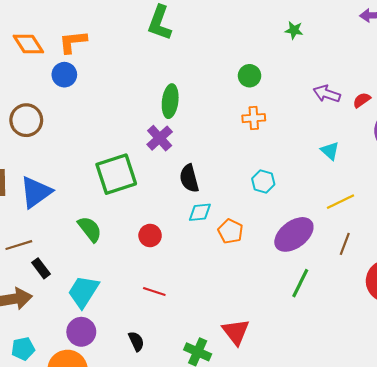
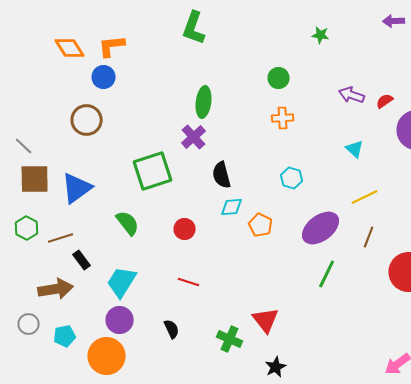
brown circle: (26, 120) -> (87, 120), moved

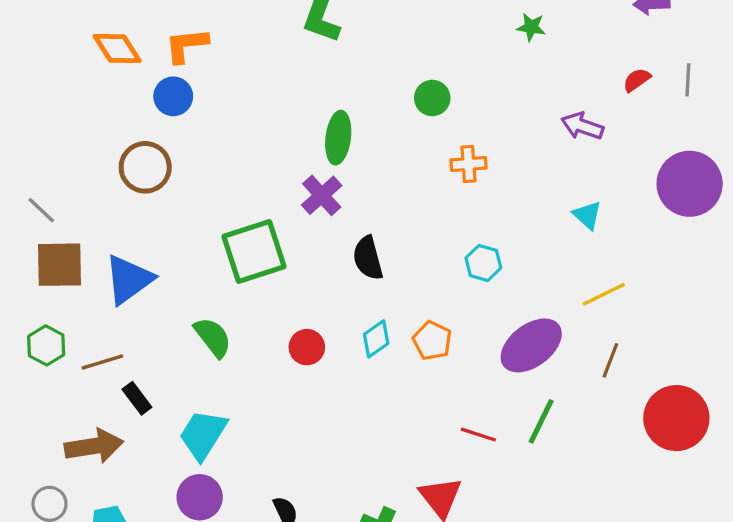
green circle: (279, 78) -> (432, 98), moved
red semicircle: (385, 101) -> (637, 80), moved
cyan diamond: (232, 207) -> (376, 339), moved, turned -30
red line: (189, 282) -> (478, 435), moved

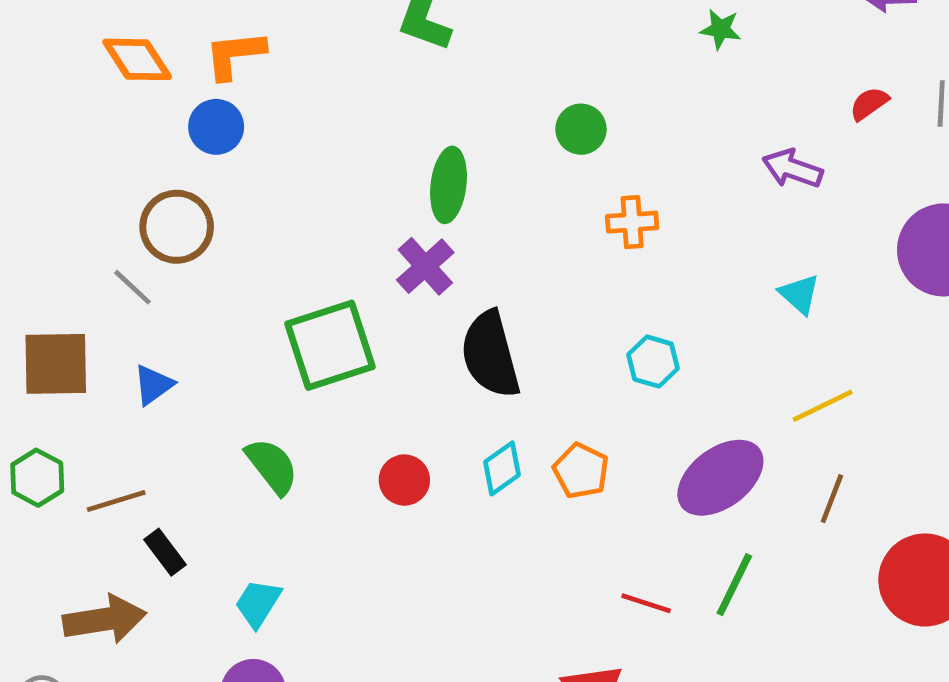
gray line: (41, 210) -> (132, 287), moved
black semicircle: (368, 258) -> (490, 355), size x1.4
blue triangle: (129, 279) -> (153, 385), size x0.6
cyan trapezoid: (203, 435) -> (258, 603), size x0.7

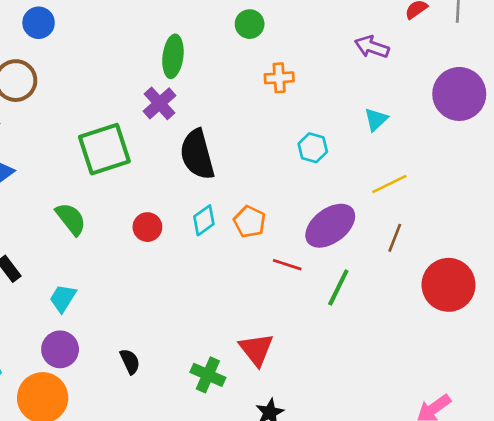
cyan triangle: (799, 294) -> (376, 120), turned 35
cyan hexagon: (653, 362) -> (313, 148), moved
red line: (646, 603) -> (287, 265), moved

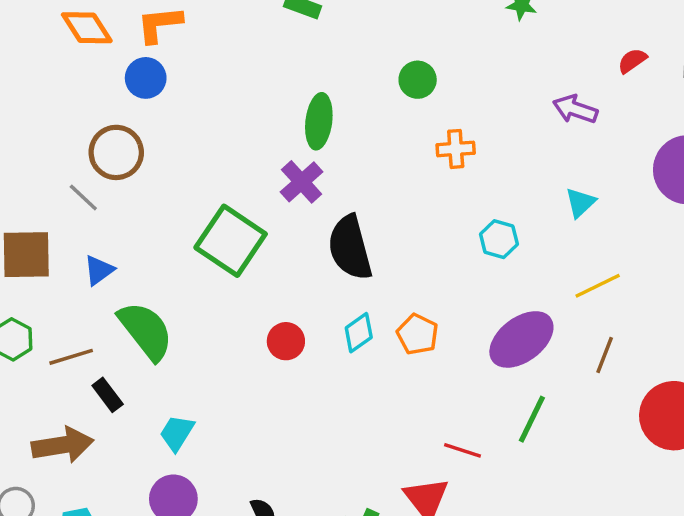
green square: (104, 149) -> (231, 241), turned -38
green semicircle: (71, 219) -> (146, 331), moved, size x1.4
red line: (287, 265) -> (463, 450), moved

